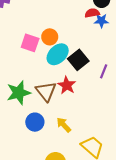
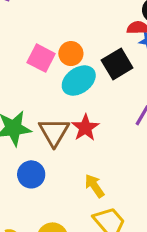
black square: (78, 60) -> (117, 64), moved
yellow arrow: (64, 125) -> (94, 186), moved

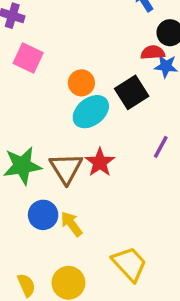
pink square: (41, 58) -> (28, 58), moved
yellow arrow: (94, 186) -> (71, 224), moved

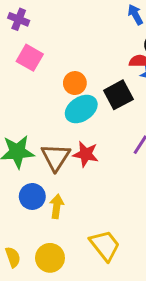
red star: (100, 162) -> (86, 154), turned -30
yellow arrow: (71, 224) -> (57, 206), turned 40

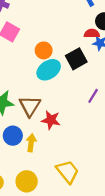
red star: (86, 154) -> (51, 120), moved

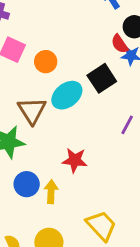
red semicircle: (92, 33) -> (120, 44), turned -120
orange circle: (44, 50) -> (46, 62), moved
brown triangle: (30, 106) -> (32, 111), moved

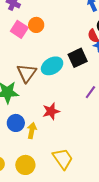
orange circle: (46, 62) -> (36, 25), moved
red star: (75, 160) -> (51, 111), turned -30

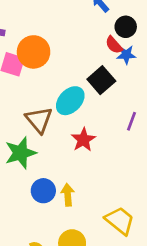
orange circle: (36, 25) -> (34, 52), size x1.5
red star: (51, 111) -> (83, 140), moved

